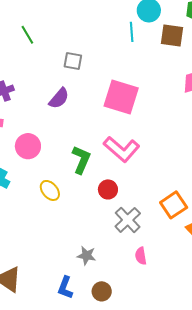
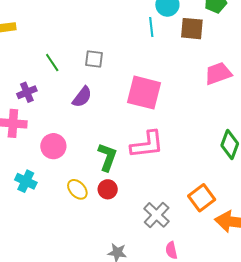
green line: (27, 35) -> (52, 63), moved
pink L-shape: (122, 149) -> (147, 145), turned -45
red circle: (108, 189) -> (108, 189), moved

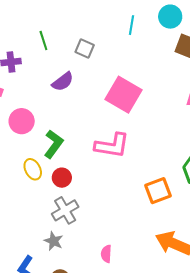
cyan line: (151, 27) -> (132, 25), moved
green L-shape: (107, 157) -> (54, 144), moved
orange square: (202, 198) -> (158, 191), moved
gray cross: (157, 215) -> (65, 210), moved

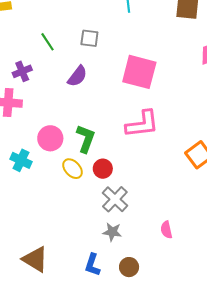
pink circle: (22, 121) -> (50, 138), moved

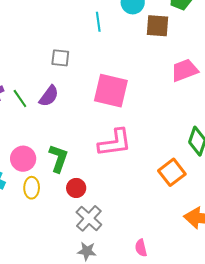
green line: (48, 42) -> (20, 98), moved
yellow ellipse: (73, 169) -> (32, 188), moved, turned 45

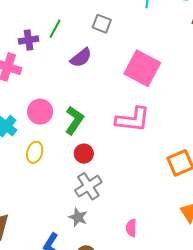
green line: (20, 98) -> (55, 29), moved, turned 48
yellow ellipse: (32, 188) -> (35, 152), moved

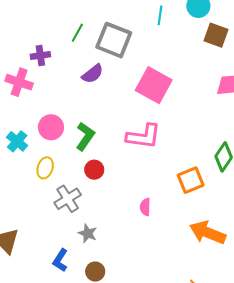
gray square: (102, 24) -> (114, 40), size x1.8
green line: (55, 29) -> (77, 33), moved
gray cross: (88, 186) -> (68, 199), moved
pink semicircle: (131, 228) -> (145, 207), moved

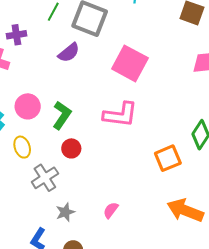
yellow ellipse: (45, 168) -> (22, 147), turned -35
pink semicircle: (145, 207) -> (111, 210), moved, turned 36
gray star: (88, 233) -> (65, 212), turned 30

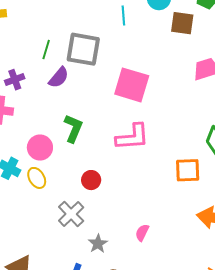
purple semicircle: (69, 53) -> (59, 78), moved
green L-shape: (62, 115) -> (73, 128), moved
yellow ellipse: (22, 147) -> (37, 178), moved
orange square: (168, 158) -> (188, 170), turned 32

